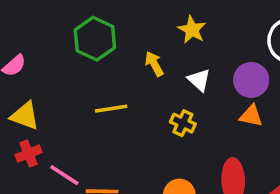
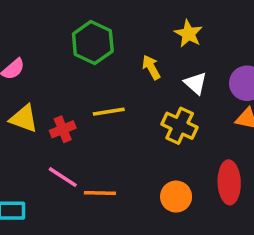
yellow cross: (183, 123) -> (180, 126), size x1.4
red cross: (29, 154) -> (63, 129), moved

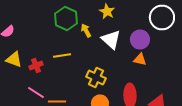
green hexagon: (93, 42) -> (66, 18), moved
white triangle: (196, 83) -> (111, 40), size x1.5
yellow cross: (180, 126) -> (96, 78), moved

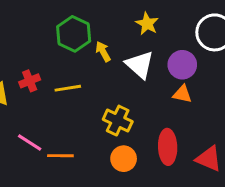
yellow star: (107, 12) -> (147, 24), moved
red cross: (36, 66) -> (30, 81), moved

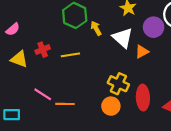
purple circle: (182, 65) -> (154, 27), moved
orange triangle: (182, 94) -> (142, 52), moved, turned -40
yellow cross: (118, 120) -> (118, 84), moved

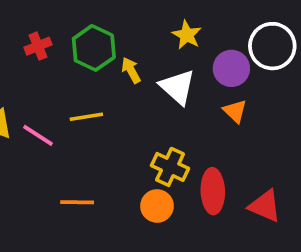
red cross: (43, 50) -> (38, 46), moved
orange triangle: (142, 52) -> (235, 111), moved, turned -48
pink line: (43, 94) -> (38, 135), moved

